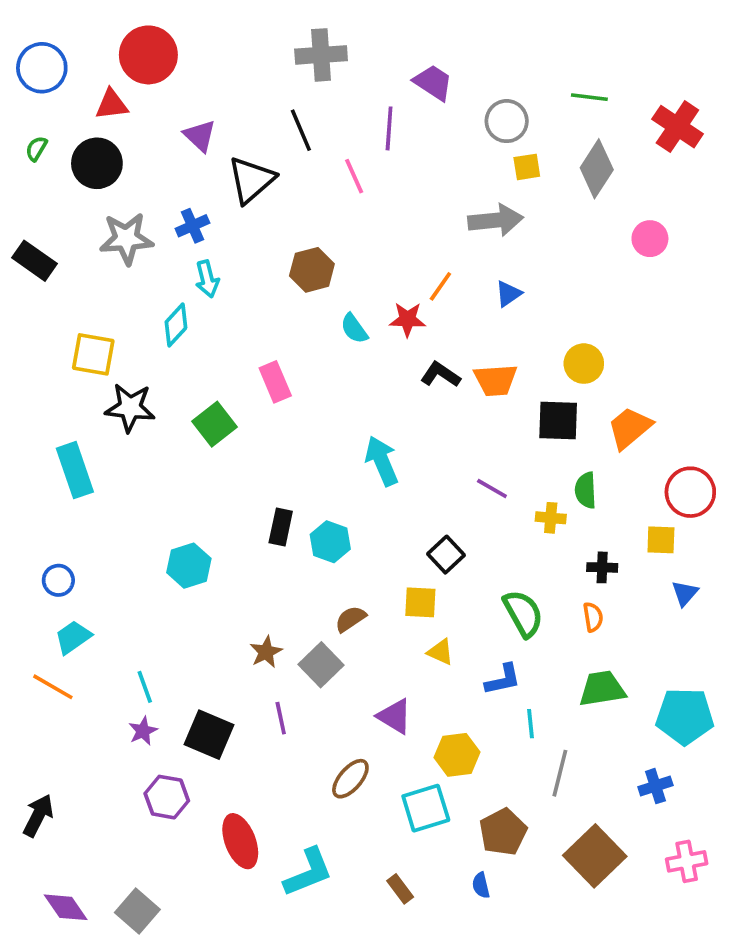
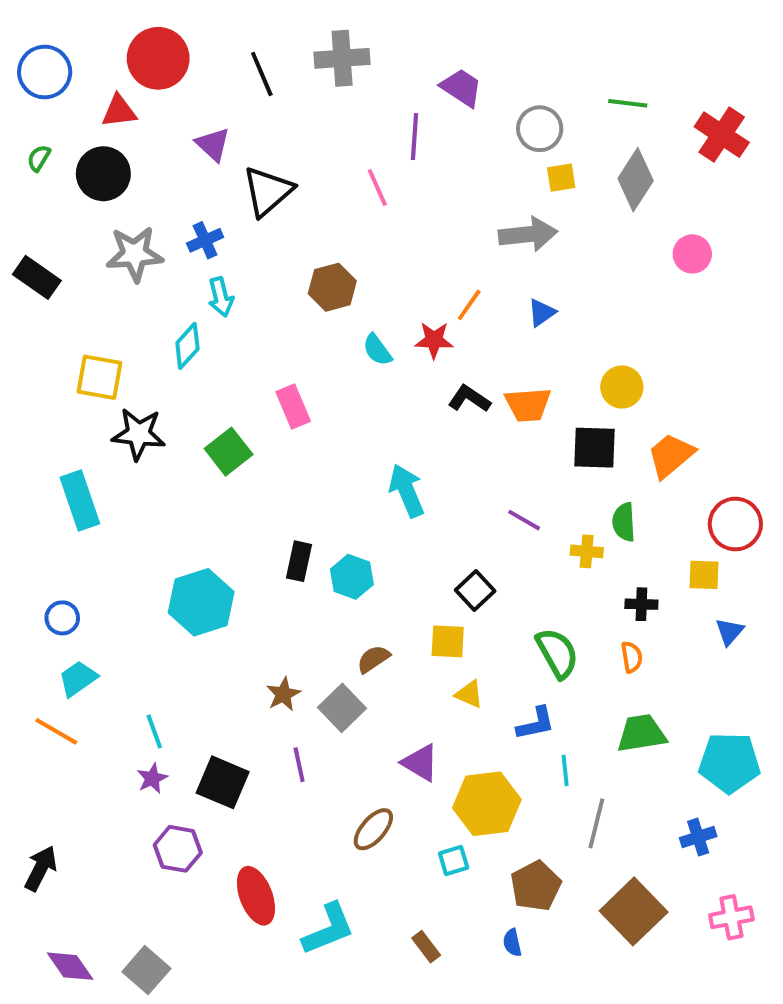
black line: (301, 130) -> (262, 74), moved
cyan hexagon: (189, 566) -> (201, 602), size x1.4
yellow hexagon: (457, 755) -> (487, 804), size x1.4
cyan square: (426, 808) -> (454, 861), size x0.6

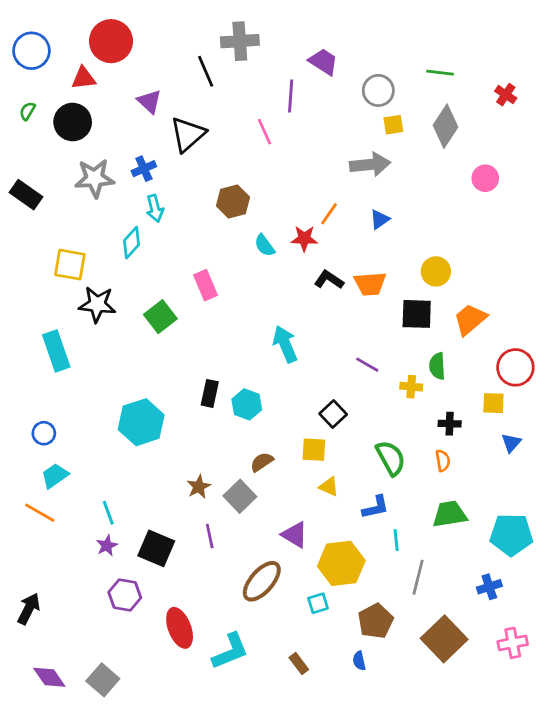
black line: (262, 74) -> (206, 71), moved
red cross: (722, 135) -> (506, 95), size x0.6
brown ellipse: (373, 829) -> (262, 581), size x1.4

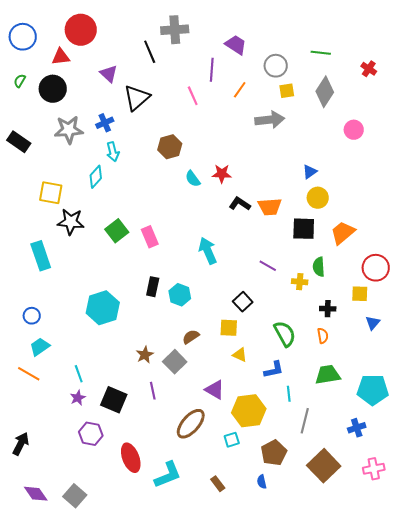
orange line: (329, 214) -> (240, 90), moved
blue triangle: (380, 219) -> (310, 172), moved
pink rectangle: (206, 285) -> (150, 237), moved

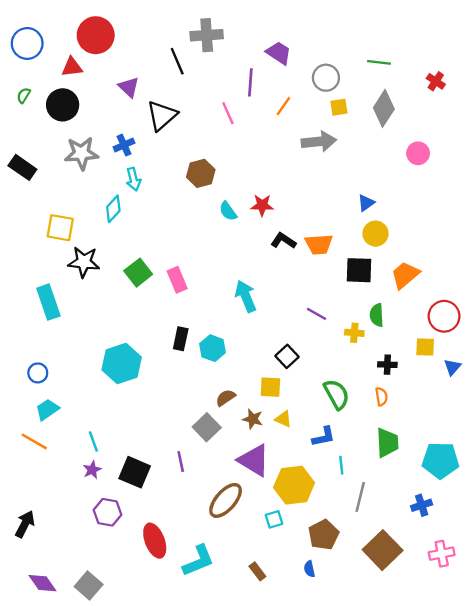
blue triangle: (373, 323) -> (452, 367), moved
brown star: (145, 355) -> (253, 419), moved, turned -30
green trapezoid: (328, 375) -> (387, 443), turned 96
purple triangle: (215, 390) -> (254, 460), size x1.4

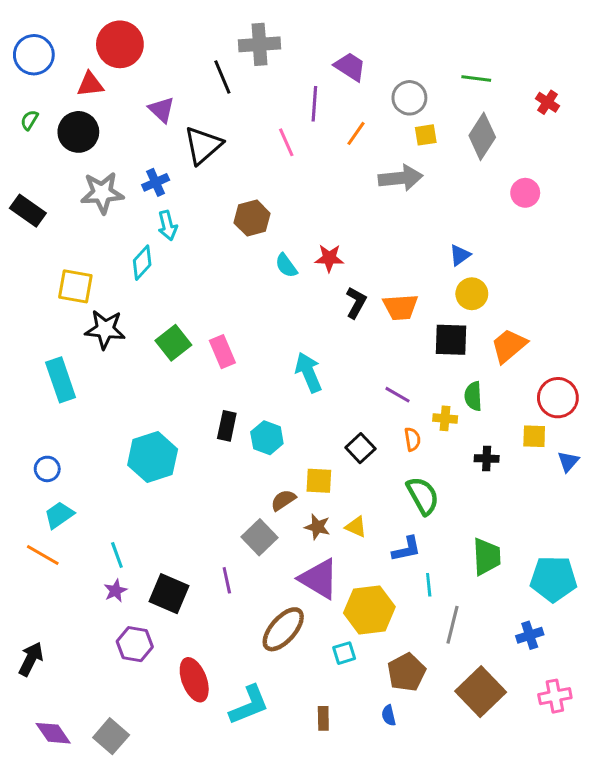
black L-shape: (283, 241) -> (356, 303), turned 85
yellow square: (270, 387) -> (319, 481), moved
orange semicircle: (381, 397) -> (412, 439), moved
brown rectangle: (257, 571) -> (323, 718), turned 36

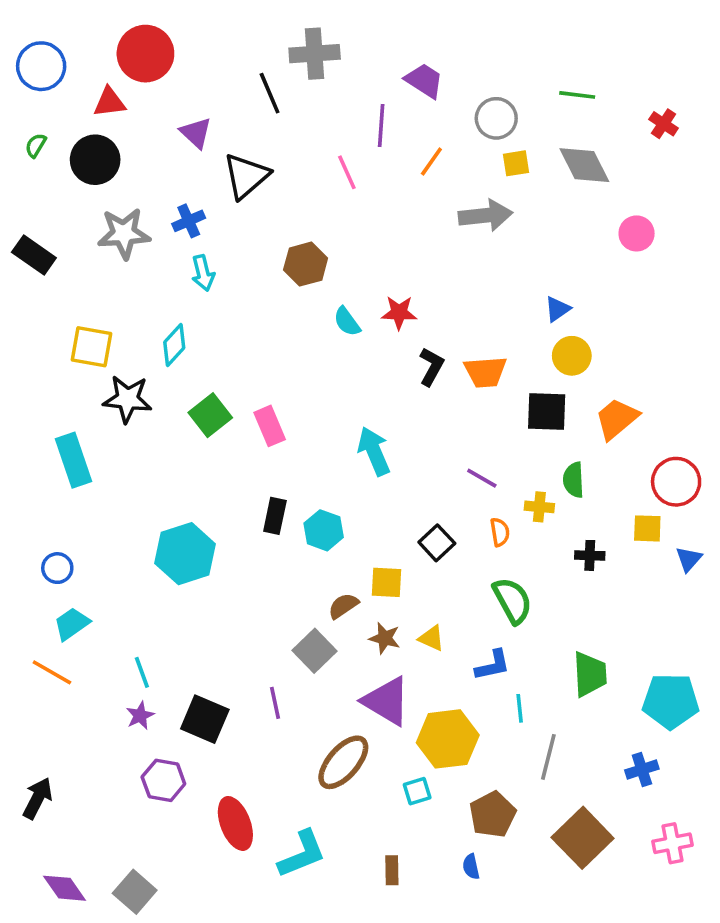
gray diamond: (482, 136) -> (584, 165), turned -60
cyan diamond: (142, 263) -> (174, 345), moved

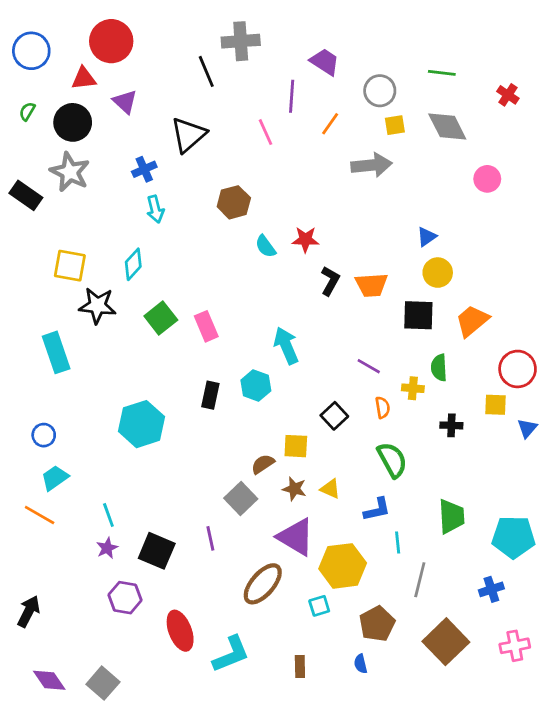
purple triangle: (196, 133) -> (125, 102), moved
gray star: (124, 233) -> (70, 172), moved, turned 30
cyan hexagon: (324, 530) -> (256, 385), moved

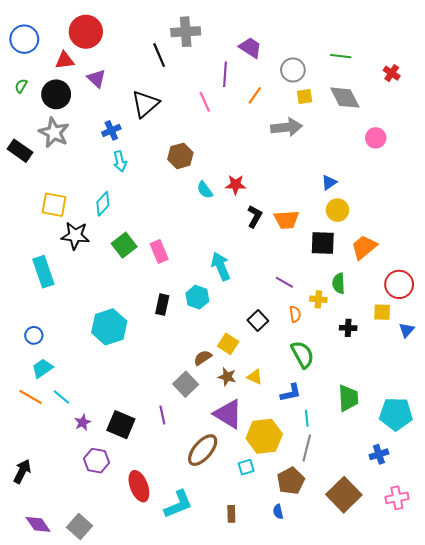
yellow square: (296, 446) -> (228, 344), turned 30
cyan line: (108, 515) -> (61, 397), moved, turned -30
gray line: (420, 580) -> (307, 448), moved

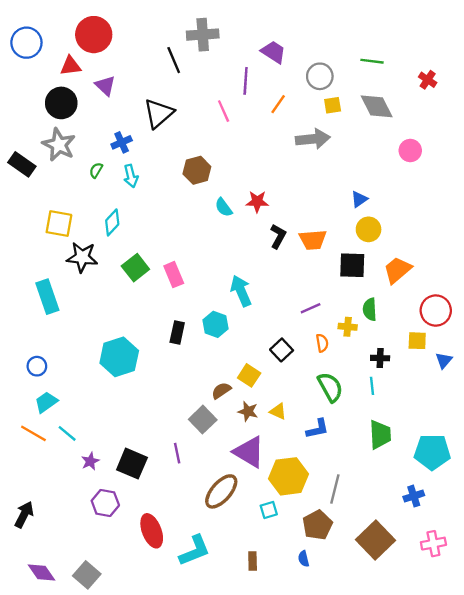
green semicircle: (21, 86) -> (96, 170), moved
purple line: (284, 282) -> (311, 308), turned -54
cyan line: (307, 418) -> (372, 386), moved

